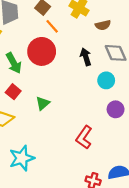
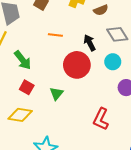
orange line: (52, 26) -> (55, 35), moved, turned -32
red circle: (42, 51) -> (77, 65), moved

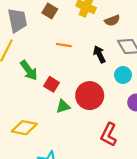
red circle: (77, 65) -> (90, 96), moved
red square: (27, 87) -> (52, 84), moved
green triangle: (57, 94) -> (63, 106), turned 32

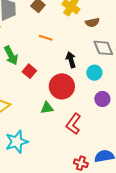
black arrow: (99, 54) -> (71, 60), moved
green triangle: (63, 106) -> (47, 108), moved

